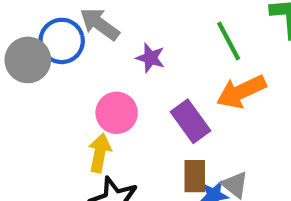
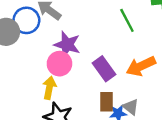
purple star: (150, 58) -> (67, 45), moved, size x1.5
orange arrow: (241, 92) -> (141, 66), moved

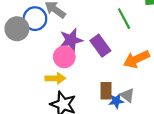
purple star: (67, 45) -> (71, 40), turned -30
purple rectangle: (104, 69) -> (100, 46), moved
yellow arrow: (49, 88) -> (55, 78), turned 78

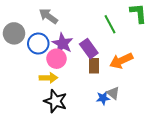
blue circle: (35, 19) -> (38, 43), moved
purple star: (71, 40) -> (63, 43), turned -30
brown rectangle: (106, 91) -> (94, 66), moved

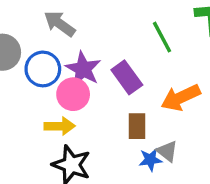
brown rectangle: (94, 66) -> (137, 126), moved

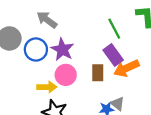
purple rectangle: (127, 77) -> (113, 55), moved
pink circle: (73, 94) -> (66, 75), moved
brown rectangle: (137, 126) -> (98, 73), moved

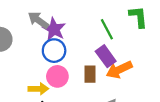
blue circle: (36, 49) -> (54, 51), moved
purple star: (62, 49) -> (54, 29), moved

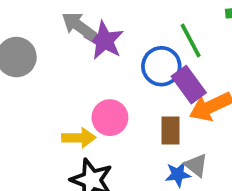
blue circle: (54, 51) -> (161, 66), moved
brown rectangle: (90, 74) -> (170, 130), moved

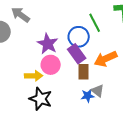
gray arrow: (79, 26) -> (21, 15), moved
purple star: (104, 41) -> (48, 44), moved
purple rectangle: (189, 85) -> (77, 54), moved

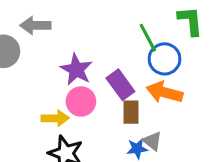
gray arrow: (21, 15) -> (35, 25), turned -36
blue circle: (79, 37) -> (165, 59), moved
orange arrow: (106, 59) -> (165, 92), turned 40

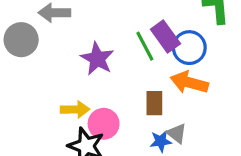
green line: (148, 38) -> (145, 46), moved
purple rectangle: (120, 85) -> (165, 36), moved
pink circle: (81, 101) -> (104, 124), moved

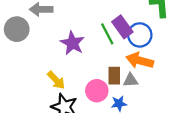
yellow arrow: (75, 109) -> (56, 80), turned 48
pink circle: (104, 124) -> (97, 91), moved
gray triangle: (177, 133) -> (130, 80), moved, turned -42

